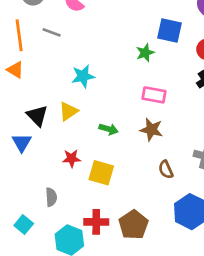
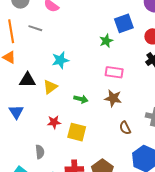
blue square: (170, 30) -> (124, 23), turned -30
black triangle: (37, 116) -> (27, 80), moved, turned -42

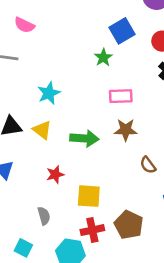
yellow triangle: (50, 87) -> (42, 130), turned -35
green arrow: (81, 99) -> (84, 138), size x1.5
yellow square: (77, 132) -> (89, 196), moved

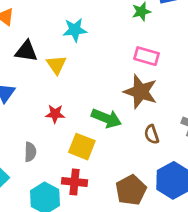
brown star: (126, 130) -> (140, 92), size x1.4
green arrow: (84, 138) -> (106, 118), moved
brown pentagon: (129, 225) -> (131, 190), moved

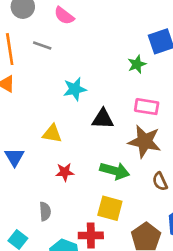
black triangle: (26, 51) -> (103, 119), moved
yellow triangle: (56, 65) -> (52, 134), moved, turned -40
yellow square: (82, 147) -> (110, 208), moved

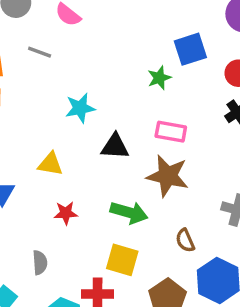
brown semicircle: (160, 181) -> (185, 240), moved

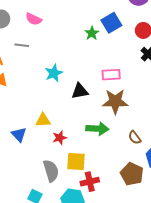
green star: (159, 78) -> (92, 33), moved
yellow triangle: (50, 164) -> (43, 120), moved
yellow square: (122, 260) -> (76, 162), moved
gray semicircle: (40, 263) -> (51, 171), size x1.5

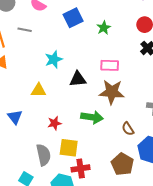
blue square: (111, 23) -> (73, 18), moved
green star: (92, 33) -> (104, 28), moved
yellow triangle: (43, 120) -> (39, 90), moved

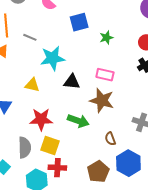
gray line: (25, 30) -> (30, 37), moved
cyan star: (54, 59) -> (53, 58), size x1.4
red star: (54, 123) -> (41, 119), size x1.6

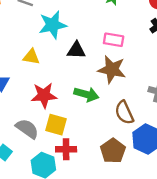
brown semicircle: (110, 139) -> (124, 113), size x1.5
gray semicircle: (25, 148) -> (27, 129), turned -50

